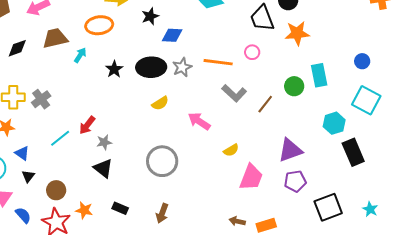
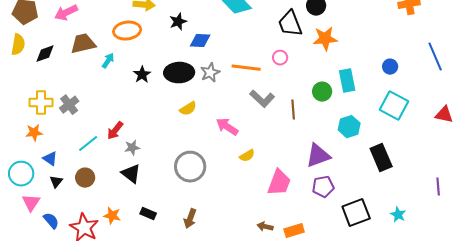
brown line: (265, 104) -> (293, 110), turned -42
cyan hexagon: (334, 123) -> (349, 127), moved
yellow semicircle: (231, 150) -> (247, 156), moved
brown circle: (56, 190) -> (85, 178), moved

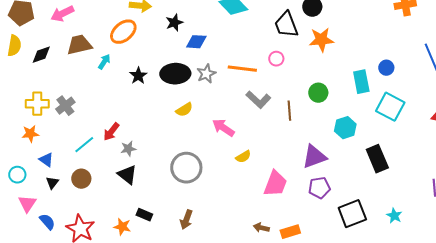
orange ellipse: (127, 31) -> (123, 32), turned -32
cyan rectangle: (347, 81) -> (361, 82), moved
cyan circle: (21, 174) -> (17, 175), size x0.7
orange star: (112, 216) -> (122, 227), moved

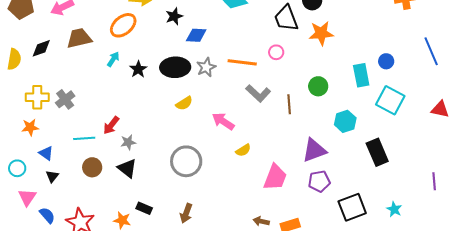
yellow semicircle: (14, 46) -> (14, 59), moved
cyan arrow: (104, 62) -> (113, 59), moved
cyan line: (84, 145) -> (84, 138), turned 35
brown circle: (81, 179) -> (92, 167), moved

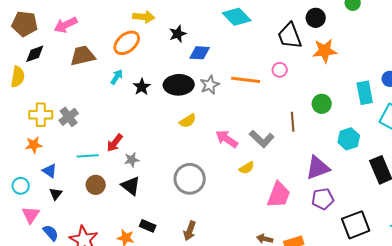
black diamond: (41, 48) -> (35, 54), moved
gray L-shape: (258, 93) -> (262, 139), moved

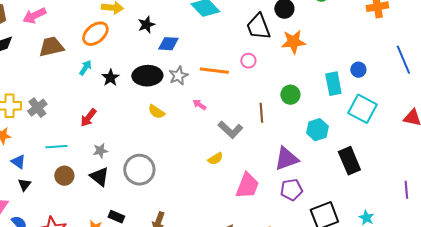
yellow semicircle: (188, 121) -> (156, 112), turned 66
pink arrow: (227, 139) -> (199, 105), moved, size x0.6
red arrow: (115, 143) -> (88, 118), moved
gray circle: (190, 179) -> (139, 170), moved

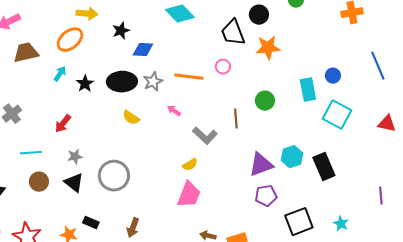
cyan hexagon: (317, 130) -> (292, 157), moved
pink trapezoid: (247, 186) -> (189, 195), moved

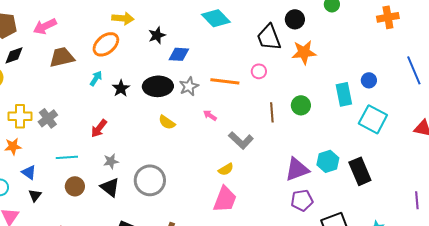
brown line: (236, 119) -> (272, 112), moved

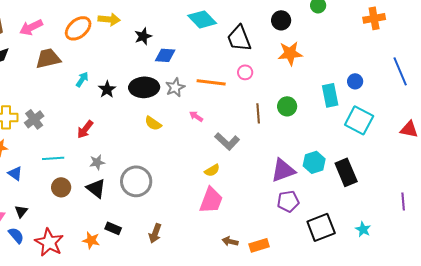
black trapezoid: (269, 37) -> (239, 38), moved
orange ellipse: (106, 44) -> (78, 28), moved
black triangle: (35, 195) -> (21, 211), moved

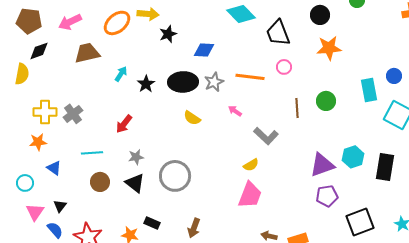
black star: (143, 36) -> (168, 34), moved
black rectangle: (346, 172) -> (385, 167), turned 32

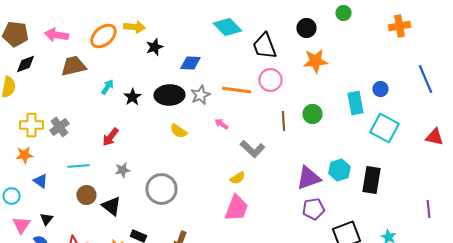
pink arrow: (70, 22) -> (56, 35), turned 35
pink circle: (284, 67) -> (270, 80), size x1.5
black triangle: (135, 183) -> (111, 206), moved

